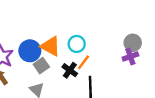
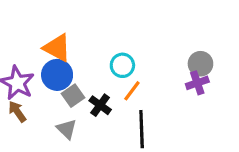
orange triangle: (50, 46) -> (57, 48), moved
black cross: (70, 70) -> (100, 105), moved

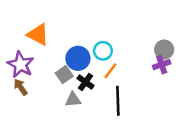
orange triangle: (57, 48) -> (38, 35), moved
blue circle: (57, 75) -> (78, 58), moved
gray triangle: (67, 129) -> (73, 100), moved, turned -49

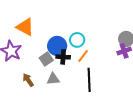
black cross: (85, 82) -> (63, 57), moved, turned -32
brown arrow: (21, 87) -> (28, 80), moved

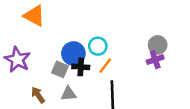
orange triangle: (25, 27) -> (34, 16), moved
gray square: (46, 59) -> (60, 69), turned -32

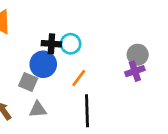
cyan circle: (98, 46) -> (71, 44), moved
black cross: (81, 67) -> (51, 44), moved

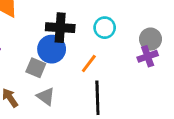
black cross: (51, 44) -> (60, 28), size x1.4
cyan circle: (71, 44) -> (105, 28), moved
gray triangle: (38, 109) -> (46, 96), turned 42

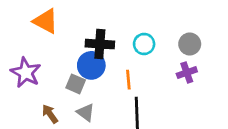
gray circle: (150, 39) -> (190, 44), moved
orange line: (89, 63) -> (128, 80), turned -42

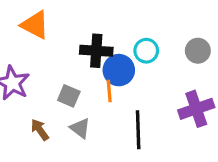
blue circle: (91, 65) -> (119, 70), moved
purple cross: (187, 73) -> (196, 109), moved, size x1.5
orange line: (128, 80) -> (109, 91), moved

